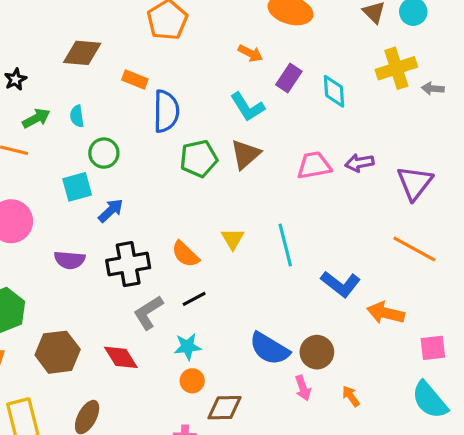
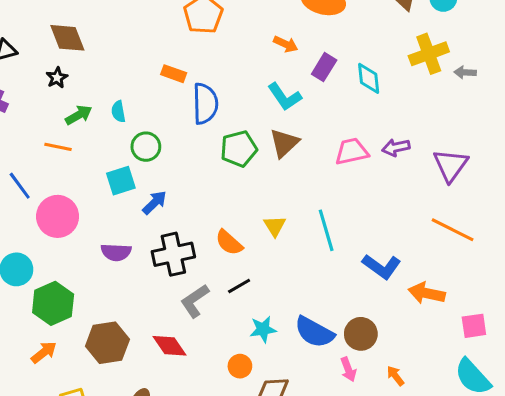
brown diamond: (82, 53) -> (67, 38), moved, turned 66
cyan star: (188, 347) -> (263, 329), moved

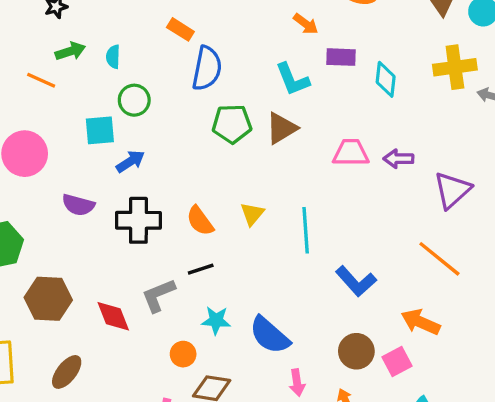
purple rectangle: (324, 67) -> (341, 57), turned 48
orange arrow: (427, 293) -> (421, 322), moved
gray L-shape: (195, 301) -> (158, 295), moved
pink square: (474, 326) -> (397, 362), moved, turned -32
brown circle: (361, 334) -> (356, 351), moved

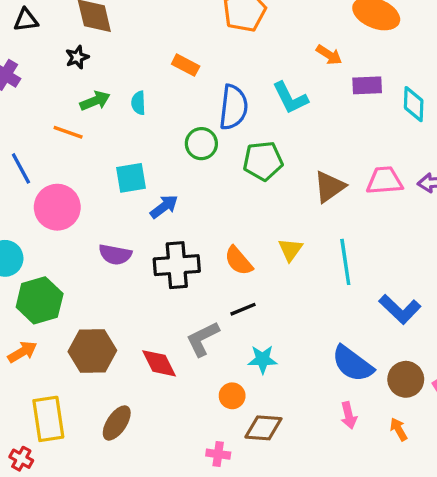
orange rectangle: (180, 29) -> (186, 65), moved
cyan L-shape: (292, 79) -> (290, 98), moved
green circle: (134, 100) -> (201, 144), moved
brown triangle: (281, 128) -> (329, 187), moved
blue semicircle: (270, 335) -> (353, 364), moved

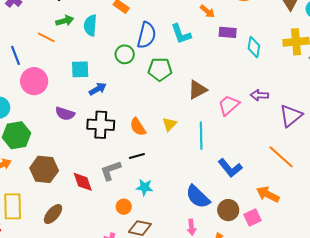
cyan semicircle: (138, 103) -> (90, 25), size x1.5
pink trapezoid: (384, 181) -> (229, 105), moved, turned -45

